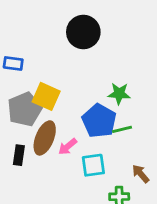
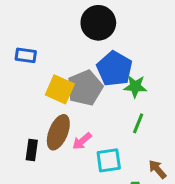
gray pentagon: (25, 109) -> (85, 88), moved
blue pentagon: (99, 121) -> (115, 69), moved
green line: (122, 129) -> (138, 123), turned -54

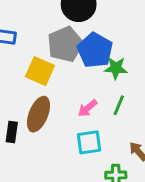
gray pentagon: (85, 88) -> (65, 44), moved
pink arrow: (82, 141) -> (88, 108), moved

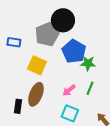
gray pentagon: (65, 44) -> (47, 34), moved
cyan square: (89, 142) -> (70, 113), turned 30

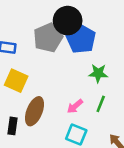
blue pentagon: (74, 51) -> (81, 39), moved
yellow square: (37, 65) -> (16, 81), moved

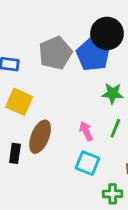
black circle: (68, 21) -> (107, 33), moved
pink arrow: (75, 106) -> (86, 131), turned 105

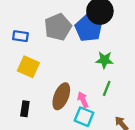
pink arrow: (86, 131) -> (83, 100), moved
brown ellipse: (40, 137) -> (61, 96), moved

